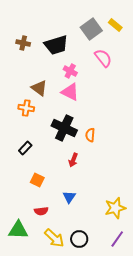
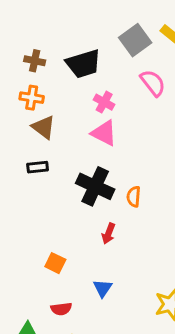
brown triangle: (39, 88) -> (44, 127), moved
orange cross: (26, 108) -> (32, 98), moved
black rectangle: (25, 148) -> (38, 167), moved, turned 40

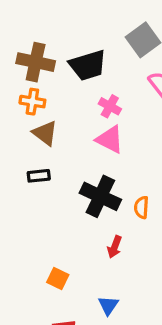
brown cross: (35, 61) -> (36, 62), size x1.6

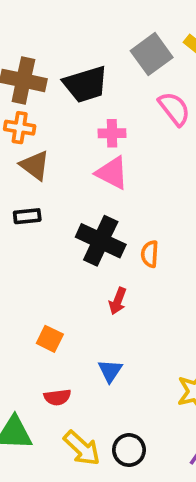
pink cross: (110, 106) -> (112, 133), turned -30

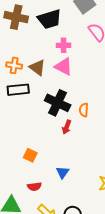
orange cross: (20, 128) -> (14, 65), moved
brown triangle: (35, 165) -> (37, 68), moved
black rectangle: (27, 216) -> (18, 90), size x1.5
red arrow: (118, 301) -> (67, 127), moved

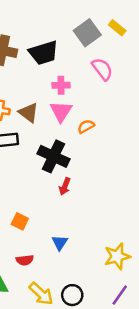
pink triangle: (64, 66) -> (61, 111), turned 36
orange semicircle: (84, 110) -> (86, 126), moved, turned 56

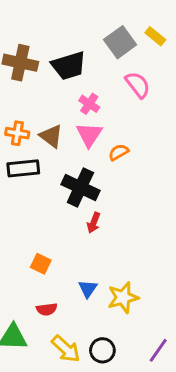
pink cross: (61, 85) -> (89, 104), turned 35
yellow star: (117, 256) -> (123, 298), moved

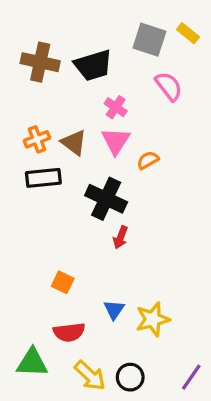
gray square: (120, 42) -> (149, 40), turned -36
orange cross: (17, 133) -> (37, 139), turned -30
red semicircle: (47, 309) -> (69, 332), size x1.4

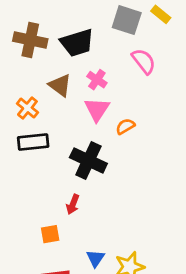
orange cross: (37, 139) -> (27, 108), turned -30
brown triangle: (74, 143) -> (60, 85), moved
red arrow: (121, 237) -> (73, 204), moved
orange square: (63, 282) -> (50, 234), turned -36

